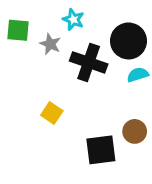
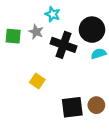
green square: (18, 30) -> (13, 36), moved
brown circle: (135, 131) -> (96, 105), moved

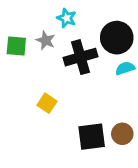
black cross: (64, 45) -> (80, 57), turned -35

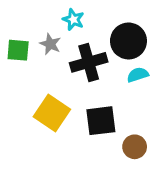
yellow square: (47, 103) -> (52, 113), size x1.6
black square: (92, 137) -> (101, 121), moved

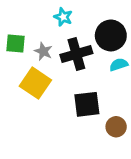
gray star: (50, 44) -> (43, 51), moved
yellow square: (52, 113) -> (35, 83), moved

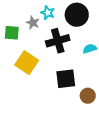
black circle: (111, 35) -> (77, 15), moved
gray star: (43, 51) -> (33, 23), moved

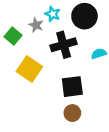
green square: (12, 33) -> (13, 36), turned 35
brown circle: (88, 96) -> (72, 113), moved

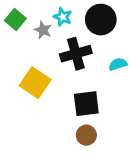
green square: (13, 36) -> (15, 20), moved

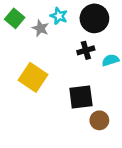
black cross: (76, 54) -> (86, 50), moved, size x0.6
brown circle: (86, 135) -> (99, 120), moved

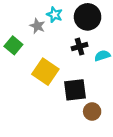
green square: (15, 18) -> (13, 45), moved
yellow square: (33, 77) -> (45, 72), moved

